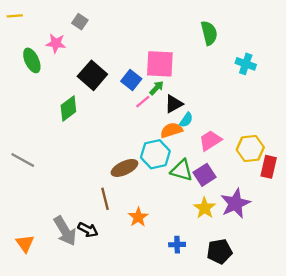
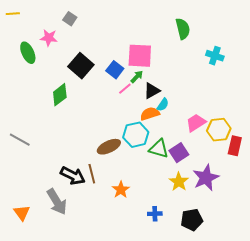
pink trapezoid: (210, 141) -> (196, 123), moved
black arrow: (88, 230) -> (73, 176), moved, size x1.4

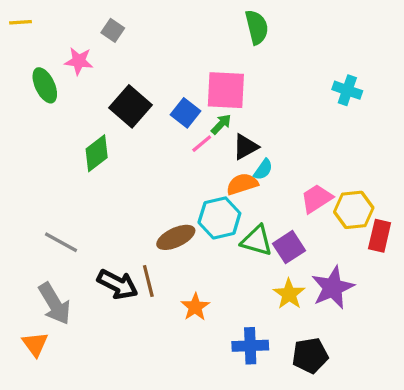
green semicircle: (183, 29) -> (257, 27), moved
gray line: (20, 140) -> (61, 242), moved
gray arrow: (57, 202) -> (55, 304), moved
blue cross: (155, 214) -> (250, 346), size x1.5

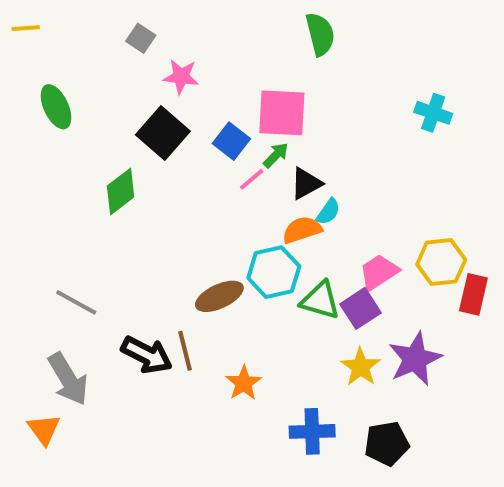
pink star: (79, 61) -> (181, 77), moved
pink trapezoid: (317, 199) -> (379, 272), moved

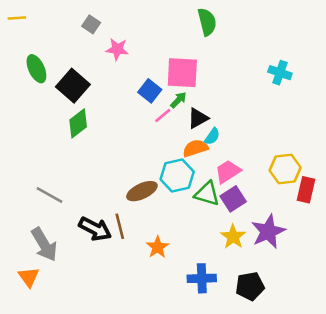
black square: (163, 133) -> (73, 86), moved
pink trapezoid: (379, 272) -> (228, 172), moved

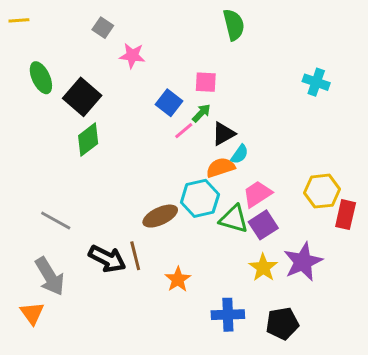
pink square: (182, 73) -> (206, 82), size x0.6

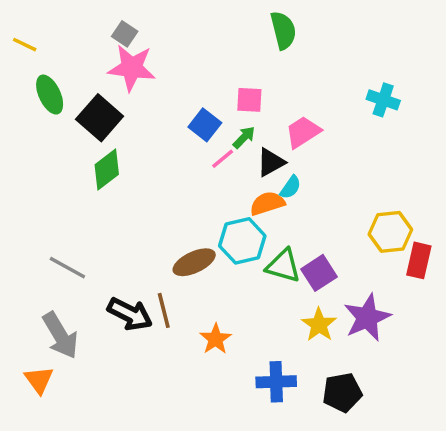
yellow line: (19, 20) -> (25, 45), moved, turned 30
pink star: (132, 56) -> (132, 68), moved, size x1.5
pink trapezoid: (257, 194) -> (303, 132), moved

